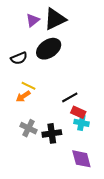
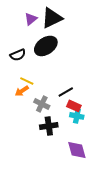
gray cross: (29, 128) -> (42, 104), moved

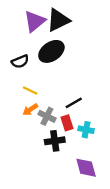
purple triangle: (31, 19) -> (35, 21), size x1.5
orange arrow: (22, 91) -> (30, 110), moved
red rectangle: (74, 106) -> (67, 123), moved, turned 48

